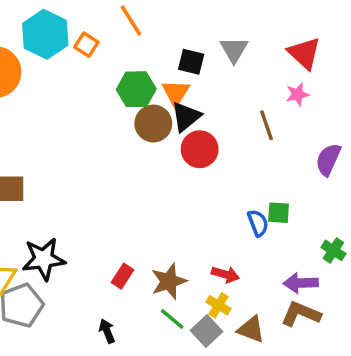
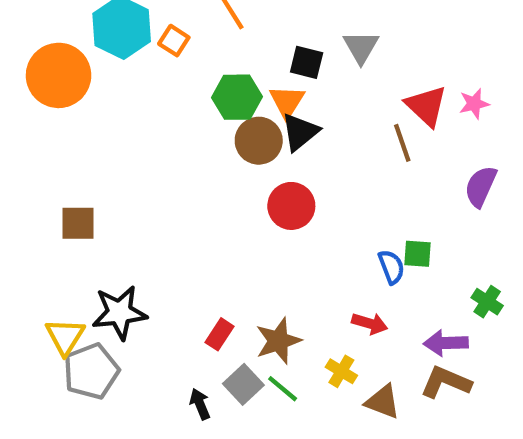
red triangle: (304, 53) -> (426, 106), moved
pink star: (297, 94) -> (474, 104), moved
red circle: (200, 149) -> (291, 206), moved
red arrow: (225, 274) -> (370, 323), moved
gray square: (206, 331) -> (243, 384), moved

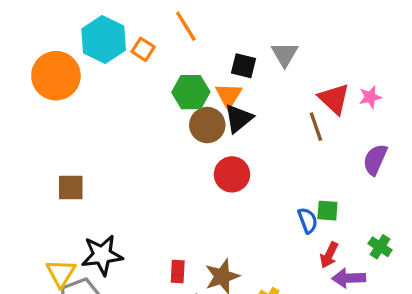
red arrow: (370, 323) -> (329, 255), moved, turned 100
red rectangle: (220, 334) -> (178, 271), turned -30

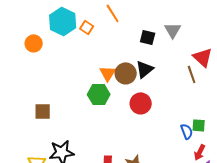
orange circle: (56, 76) -> (34, 43), size x0.6
green hexagon: (191, 92) -> (99, 94), moved
orange triangle: (229, 95) -> (108, 73), moved

